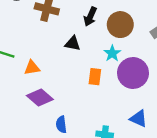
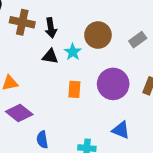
black arrow: (90, 17) -> (51, 28), moved, turned -30
cyan star: (112, 53) -> (73, 52), moved

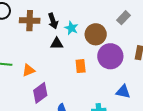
brown circle: (98, 35) -> (96, 34), moved
cyan star: (73, 52) -> (71, 28), moved
purple diamond: (19, 113) -> (40, 93), turned -65

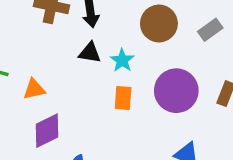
cyan star: (71, 28) -> (122, 60), moved
brown circle: (96, 34) -> (159, 24), moved

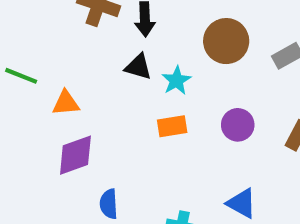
purple circle: (176, 91) -> (238, 125), size x0.6
orange rectangle: (123, 98) -> (172, 126), turned 70

